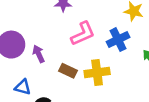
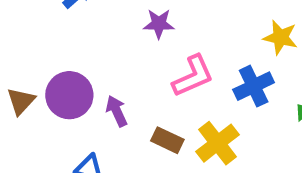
yellow cross: (97, 72) -> (218, 143), turned -30

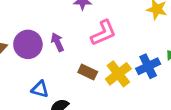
blue cross: (254, 86) -> (148, 66), moved
purple arrow: (117, 111) -> (57, 42), moved

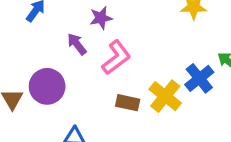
pink L-shape: (103, 33) -> (116, 57), moved
purple arrow: (57, 42) -> (77, 44), moved

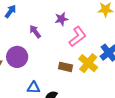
purple star: (101, 18) -> (61, 19), moved
pink L-shape: (116, 57) -> (78, 37), moved

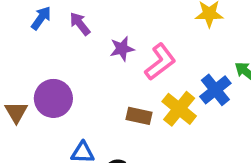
purple star: (61, 19) -> (122, 49), moved
purple arrow: (35, 32) -> (80, 24), moved

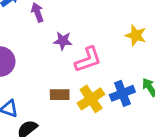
brown rectangle: (139, 116) -> (60, 95), turned -30

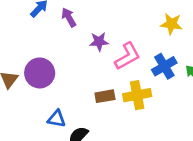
blue cross: (122, 93) -> (164, 66), moved
yellow cross: (91, 99) -> (137, 95), turned 32

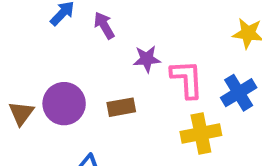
pink L-shape: (128, 56) -> (187, 79), turned -64
brown rectangle: (105, 96) -> (121, 107), moved

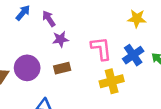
purple star: (147, 59) -> (60, 39), moved

